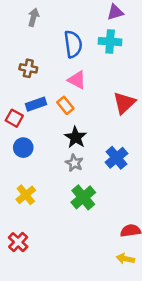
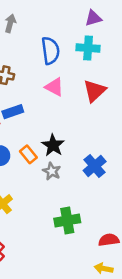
red triangle: (124, 103) -> (95, 91), moved
orange rectangle: (65, 105) -> (28, 154), moved
green cross: (83, 197) -> (67, 220), moved, turned 30

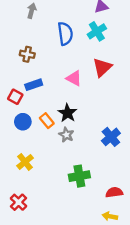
cyan cross: (88, 48) -> (97, 31), turned -36
pink triangle: (54, 87) -> (74, 78), moved
blue cross: (95, 166) -> (111, 137), moved

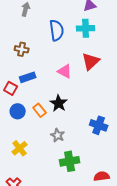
cyan cross: (97, 31) -> (86, 28), turned 30
gray star: (66, 135) -> (58, 135), moved
blue cross: (111, 137) -> (99, 125), turned -30

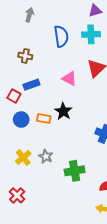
orange rectangle: (40, 110) -> (44, 118), turned -40
gray star: (58, 135) -> (46, 156), moved

